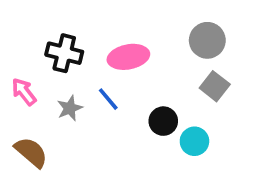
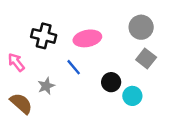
gray star: (70, 108) -> (46, 86), moved

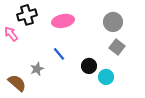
black cross: (44, 36) -> (27, 15), moved, turned -30
pink ellipse: (87, 38) -> (63, 21), moved
pink arrow: (16, 62) -> (11, 34), moved

